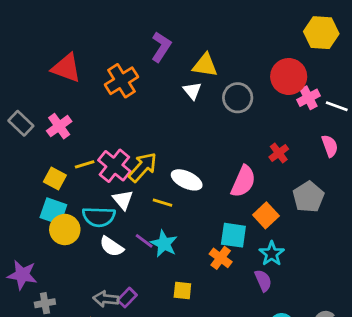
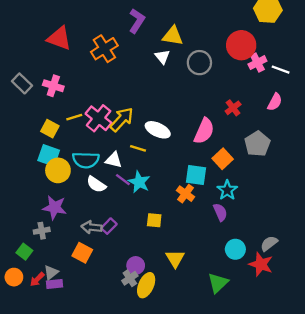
pink cross: (59, 126) -> (53, 86), turned -36
pink semicircle: (330, 146) -> (275, 102), turned 48
white triangle: (123, 200) -> (114, 160), moved, turned -36
purple star: (22, 275) -> (54, 208), moved

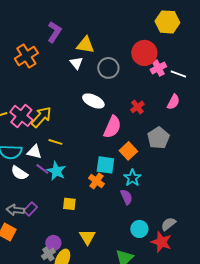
white ellipse: (158, 130) -> (93, 101), moved

